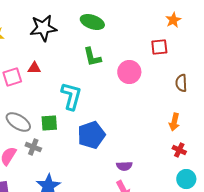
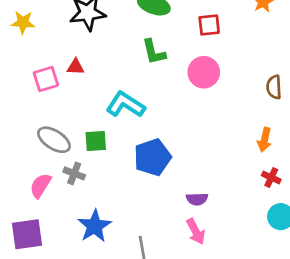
red square: (159, 47) -> (209, 25), moved
cyan L-shape: (71, 96) -> (125, 105), turned -72

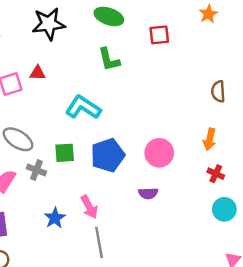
pink circle: (204, 72) -> (159, 153), moved
green square: (96, 141) -> (65, 153), moved
blue star: (94, 226) -> (55, 218), size x0.7
pink arrow: (196, 231) -> (89, 207), moved

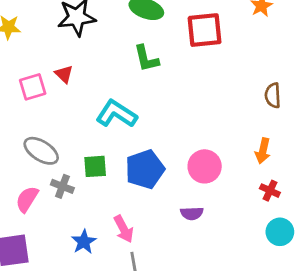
red square: (159, 35) -> (205, 30), size x1.5
red triangle: (38, 73) -> (64, 74), turned 42

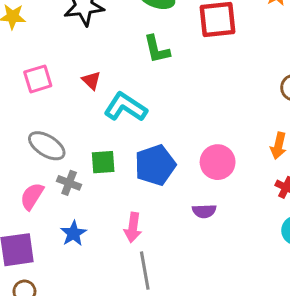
red triangle: (64, 74) -> (91, 80), moved
pink arrow: (124, 229) -> (133, 227), turned 36
blue star: (84, 242) -> (73, 233), moved

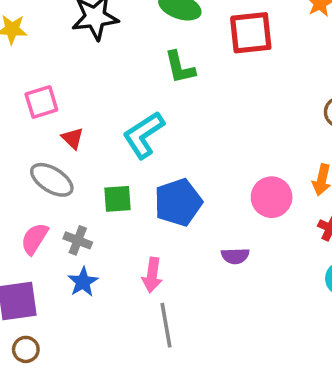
red triangle: (91, 80) -> (73, 138), moved
cyan L-shape: (125, 107) -> (144, 135), turned -66
pink circle: (218, 162) -> (272, 197), moved
gray cross: (69, 183) -> (78, 240), moved

